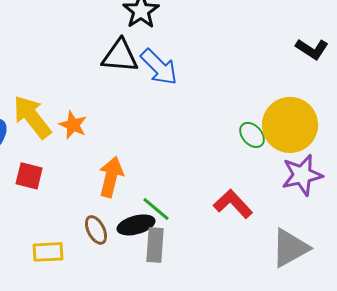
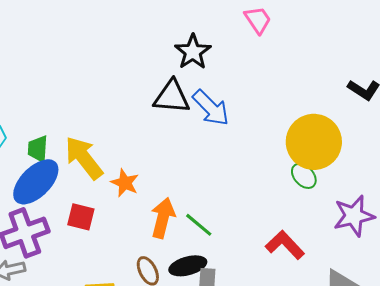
orange star: (73, 125) -> (125, 183), moved
yellow circle: (290, 125) -> (314, 142), moved
green line: (156, 209) -> (199, 225), moved

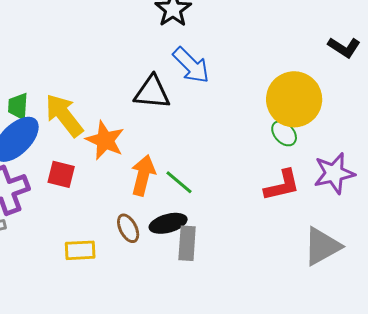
black triangle: (172, 97) -> (152, 92), moved
orange star: (125, 183) -> (105, 140), size x1.4
red L-shape: (285, 245) -> (282, 185), moved, turned 120

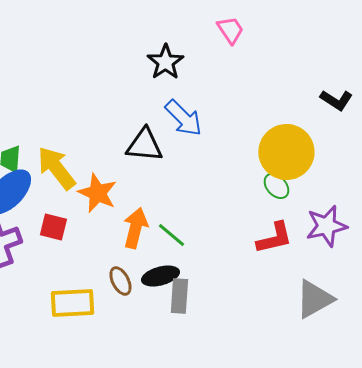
yellow rectangle: (80, 250) -> (72, 303), size x1.4

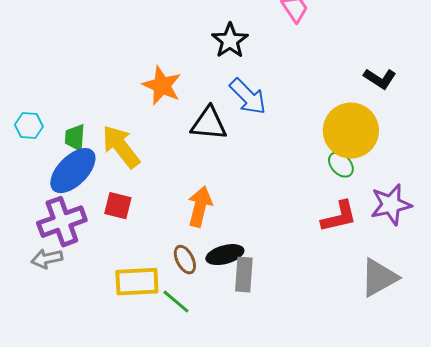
black L-shape: (336, 100) -> (380, 79), moved
orange star: (97, 193) -> (162, 86), moved
green line: (171, 235) -> (176, 302), moved

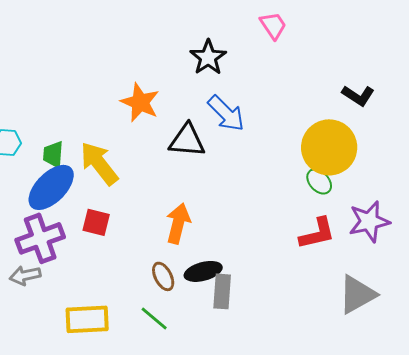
yellow rectangle: (137, 282) -> (87, 319), moved

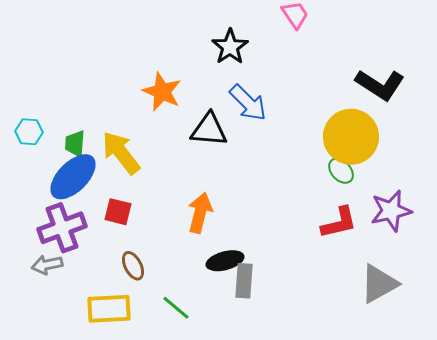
black L-shape: (358, 95) -> (380, 85), size x1.5
brown ellipse: (163, 276) -> (133, 266), moved

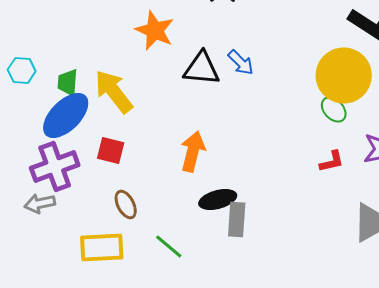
blue arrow: (248, 103) -> (241, 62), moved, size x0.7
red L-shape: (339, 223) -> (332, 162), size x0.7

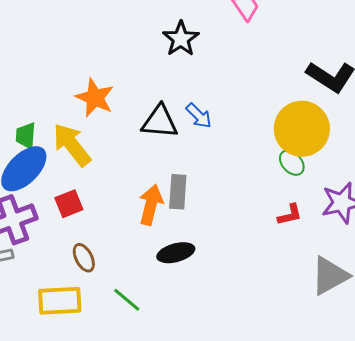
orange star: (155, 30) -> (95, 98), moved
red square: (111, 150) -> (69, 204), turned -36
gray rectangle: (237, 220) -> (178, 192), moved

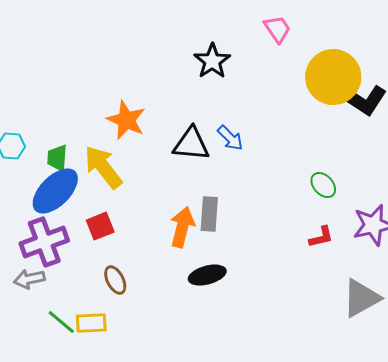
yellow circle: (302, 129) -> (333, 77), moved
green line: (127, 300) -> (61, 322), moved
yellow rectangle: (60, 301) -> (91, 323), size x0.7

